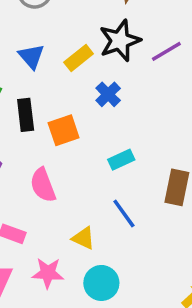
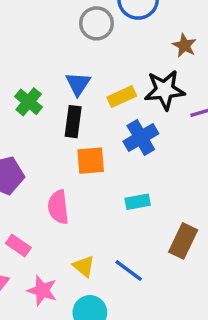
blue cross: (108, 94) -> (141, 138), size x1.4
black rectangle: (26, 115) -> (73, 122), moved
blue line: (124, 213) -> (129, 270), moved, turned -32

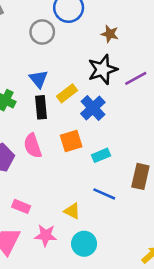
yellow rectangle: (122, 97) -> (67, 93), moved
orange square: (91, 161) -> (71, 141), moved
pink semicircle: (58, 207) -> (33, 146), moved
blue line: (129, 270) -> (104, 194), moved

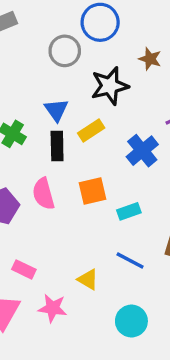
black star: (103, 70) -> (110, 86), moved
blue cross: (93, 108) -> (142, 151), moved
cyan circle: (84, 244) -> (131, 321), moved

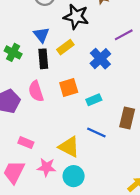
black star: (110, 86) -> (76, 17), turned 30
yellow triangle: (88, 279) -> (69, 147), size x1.5
cyan circle: (131, 321) -> (74, 176), moved

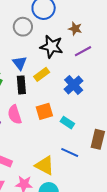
purple line: (124, 35) -> (83, 51), moved
cyan rectangle: (94, 100) -> (67, 123), turned 56

